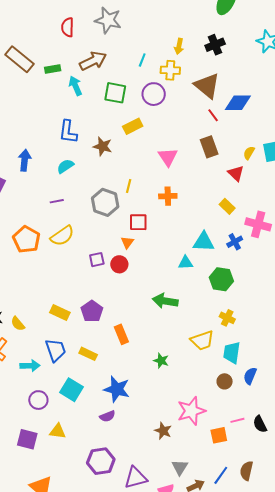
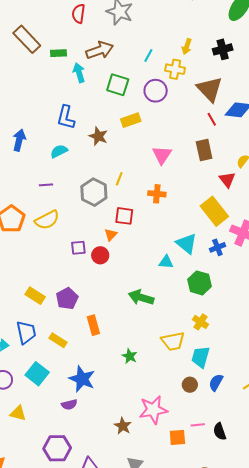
yellow rectangle: (227, 206) -> (214, 211), size x1.8
cyan triangle: (204, 242) -> (187, 244), turned 30

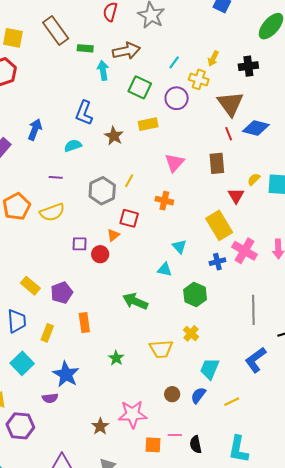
cyan triangle: (187, 244) -> (179, 247), moved, size x0.7
yellow rectangle: (58, 340) -> (47, 333), turned 72
cyan trapezoid: (201, 357) -> (210, 369), moved
purple hexagon: (57, 448) -> (20, 426), moved

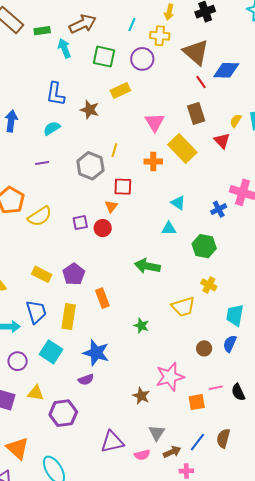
yellow semicircle: (52, 212) -> (40, 216), moved
yellow rectangle: (219, 225) -> (182, 148), moved
yellow rectangle: (47, 333) -> (69, 317), size x1.4

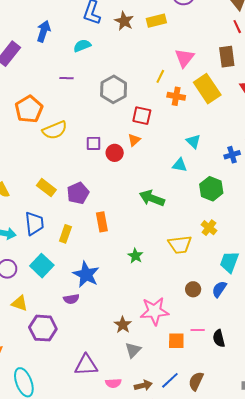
brown star: (90, 110) -> (124, 21), moved
yellow line: (114, 150) -> (160, 76), moved
orange triangle: (111, 206) -> (134, 140), moved
yellow rectangle: (69, 317) -> (65, 234), size x0.7
gray triangle: (157, 433) -> (133, 350), moved

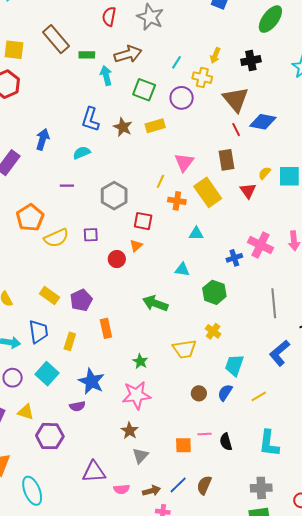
cyan triangle: (193, 141) -> (196, 234), moved, turned -42
purple square: (93, 143) -> (91, 235), moved
pink star: (154, 311) -> (136, 395), moved

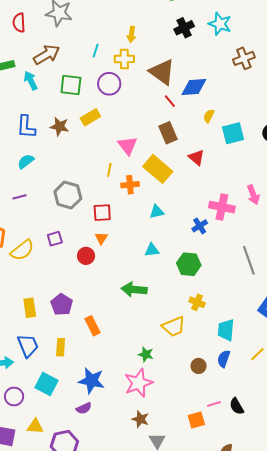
black cross: (251, 61) -> (184, 28), moved
yellow semicircle: (265, 173) -> (209, 116), moved
yellow rectangle: (50, 296) -> (30, 308), turned 60
green star: (140, 361) -> (146, 354), moved

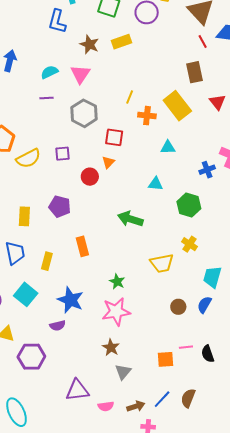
blue L-shape: (26, 127) -> (57, 21), moved
pink triangle: (128, 146) -> (80, 74), moved
purple line: (19, 197) -> (47, 98), moved
purple pentagon: (62, 304) -> (60, 207), moved, turned -30
green star: (146, 354) -> (117, 282), moved

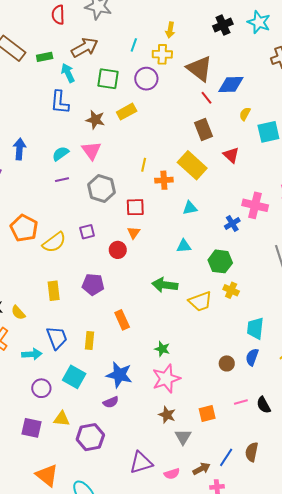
yellow rectangle: (24, 216) -> (54, 291), moved
yellow cross: (189, 244) -> (231, 290), moved
yellow trapezoid: (162, 263) -> (200, 301), moved
orange square: (165, 359) -> (207, 414), moved

